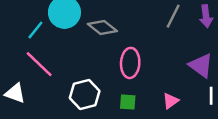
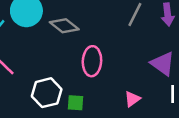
green square: (128, 102) -> (76, 103), moved

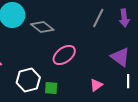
pink ellipse: (92, 61) -> (64, 55), turned 50

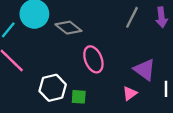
pink ellipse: (64, 55) -> (93, 59), turned -75
purple triangle: (120, 57) -> (145, 70), moved

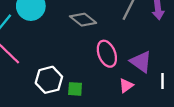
gray diamond: (68, 28) -> (83, 20), moved
pink ellipse: (93, 59) -> (107, 54), moved

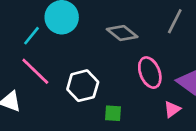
white hexagon: (49, 80) -> (83, 86), moved

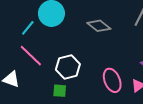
pink ellipse: (150, 73) -> (112, 80), moved
green square: (113, 113) -> (60, 91), moved

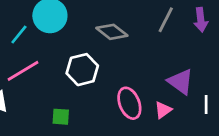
pink line: (31, 56) -> (23, 71), turned -75
white hexagon: (68, 67) -> (82, 70), moved

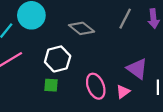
green square: (61, 117) -> (51, 85), moved

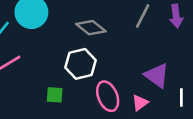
white hexagon: (58, 59) -> (81, 64), moved

